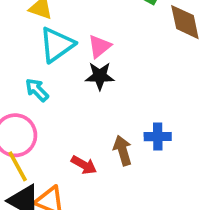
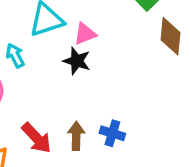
red arrow: (84, 165) -> (37, 138), size x1.4

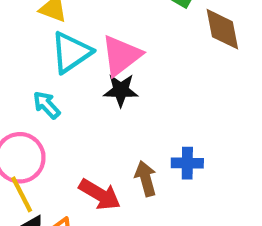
pink triangle: (85, 34) -> (121, 55), size x1.5

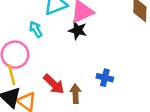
brown arrow: (146, 179) -> (75, 94), moved

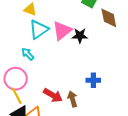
black star: (78, 30) -> (80, 36), moved

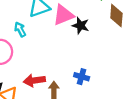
red arrow: (53, 95) -> (34, 80), turned 126

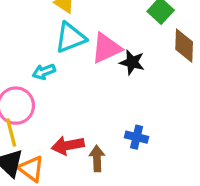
cyan arrow: (20, 29) -> (44, 72), turned -80

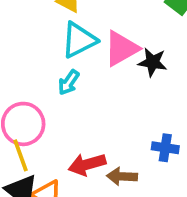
cyan arrow: (44, 72) -> (69, 82), moved, turned -30
brown arrow: (97, 158) -> (122, 176), turned -80

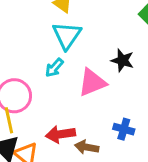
cyan triangle: (79, 40) -> (67, 35), turned -36
pink triangle: (121, 48) -> (92, 83), moved

